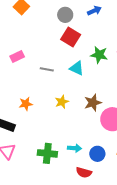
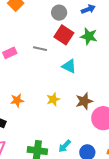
green star: (99, 55) -> (89, 36), moved
gray line: (47, 69) -> (40, 49), moved
cyan arrow: (75, 148) -> (65, 146), turned 128

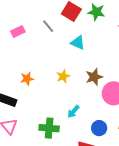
gray line: (40, 49) -> (48, 26), turned 40
cyan arrow: (65, 146) -> (73, 112), moved

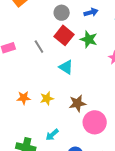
orange star: (27, 79) -> (24, 98), moved

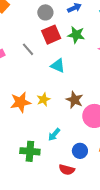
red square: (64, 35) -> (51, 35), turned 36
orange star: (24, 98) -> (20, 102), size x1.5
brown star: (77, 103) -> (74, 100), turned -30

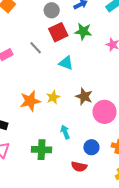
cyan arrow: (54, 135) -> (65, 132), turned 120

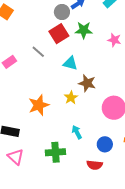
gray circle: (52, 10) -> (62, 12), moved
brown star: (84, 96) -> (87, 83), moved
yellow star: (53, 97) -> (71, 98), moved

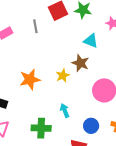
gray line: (38, 52) -> (35, 26), turned 32
cyan triangle: (70, 63) -> (91, 41), moved

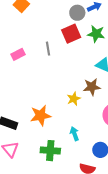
brown star: (80, 63) -> (92, 87), turned -30
orange star: (30, 79) -> (41, 115), moved

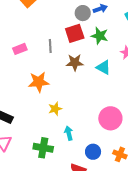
brown star: (92, 87) -> (75, 62), moved
yellow star: (74, 99) -> (55, 109), moved
orange star: (41, 115) -> (39, 82), moved

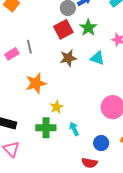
green star: (100, 36) -> (88, 28), turned 30
gray line: (50, 46) -> (29, 47), moved
green cross: (43, 148) -> (46, 128), moved

